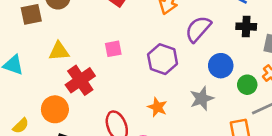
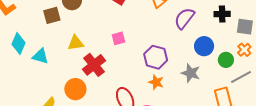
purple hexagon: (163, 59) -> (156, 57), moved
gray star: (202, 98) -> (191, 73), turned -30

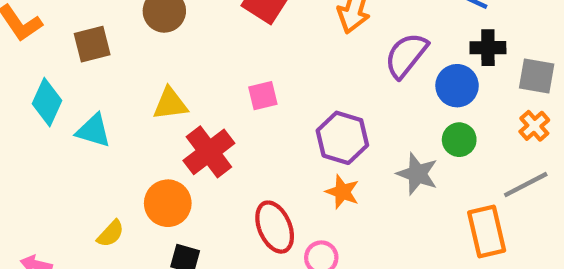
brown square: (52, 15) -> (92, 44), moved
blue circle: (204, 46) -> (457, 86), moved
green circle: (226, 60) -> (459, 140), moved

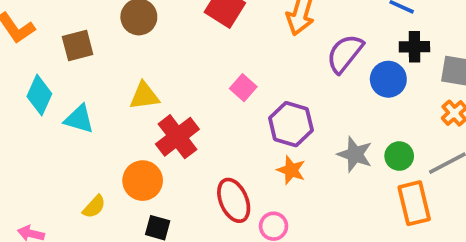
pink square: (263, 96) -> (243, 88), moved, turned -35
green circle: (459, 140) -> (399, 156), moved

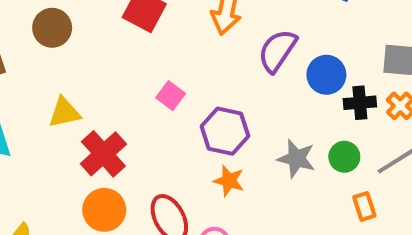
black cross: (414, 47) -> (360, 103), moved
orange circle: (143, 181) -> (104, 210), moved
orange rectangle: (414, 203) -> (364, 206), size x0.6

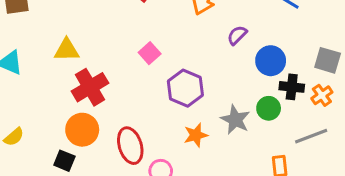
purple semicircle: (277, 51) -> (237, 35), size x0.6
green circle: (344, 157) -> (269, 108), moved
orange star: (229, 181) -> (196, 135), moved, turned 30

